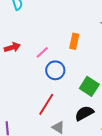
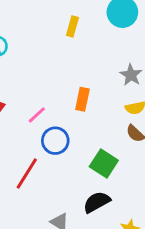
red line: (46, 104) -> (27, 173), moved

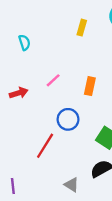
pink line: (37, 115) -> (53, 80), moved

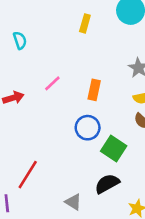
blue circle: (68, 119) -> (88, 128), moved
red line: (45, 146) -> (28, 175), moved

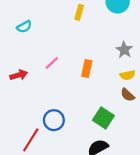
cyan semicircle: (20, 40) -> (24, 27), turned 80
blue circle: (88, 128) -> (54, 120), moved

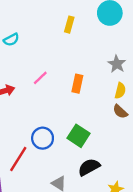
yellow semicircle: (128, 75) -> (120, 91), turned -64
green square: (103, 118) -> (78, 136), moved

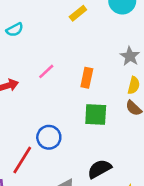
yellow rectangle: (69, 25) -> (78, 13), turned 35
green square: (78, 136) -> (96, 114), moved, turned -30

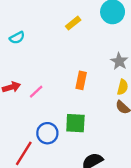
pink line: (46, 71) -> (36, 92), moved
green square: (96, 114) -> (75, 123), moved

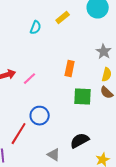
cyan semicircle: (17, 38) -> (36, 27), moved, turned -40
green square: (75, 123) -> (83, 97), moved

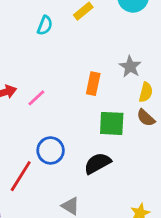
gray star: (104, 52) -> (130, 67), moved
black semicircle: (80, 141) -> (97, 163), moved

